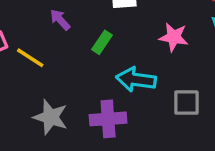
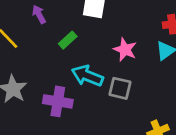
gray square: (186, 103) -> (120, 88), moved

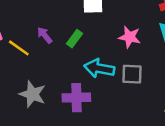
purple arrow: (39, 14) -> (45, 35), moved

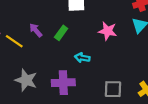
cyan arrow: (99, 68) -> (82, 58), size x0.6
gray square: (132, 74) -> (113, 89), moved

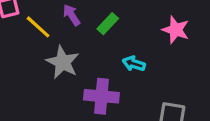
gray star: (26, 80) -> (63, 62), moved

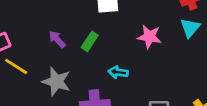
yellow line: (38, 27) -> (16, 66), moved

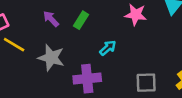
cyan arrow: (118, 72) -> (108, 48), turned 132

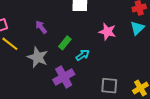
green rectangle: (81, 20) -> (65, 43), moved
purple cross: (87, 79) -> (64, 77), turned -30

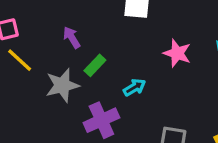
green rectangle: (65, 43) -> (95, 65), moved
gray star: (38, 57) -> (62, 85), turned 30

